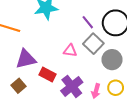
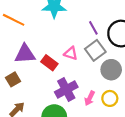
red rectangle: (48, 75) -> (49, 63), moved

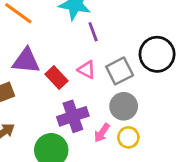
purple line: (93, 28) -> (93, 32), moved
gray circle: (111, 70) -> (124, 106), moved

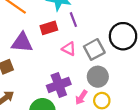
red rectangle: (56, 77) -> (49, 28), moved, turned -63

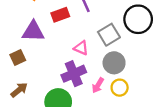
pink triangle: (69, 49) -> (81, 48), moved

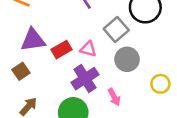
red rectangle: (60, 15) -> (62, 50), moved
pink arrow: (98, 85) -> (114, 97), moved, turned -49
yellow circle: (120, 88) -> (160, 84), moved

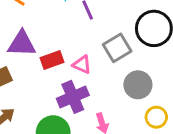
gray circle: (127, 59) -> (138, 85), moved

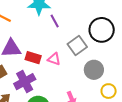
red rectangle: (52, 60) -> (33, 58), turned 42
purple cross: (73, 97) -> (25, 82), moved

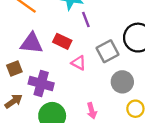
red rectangle: (33, 58) -> (62, 41), moved
purple cross: (25, 82) -> (41, 84), turned 35

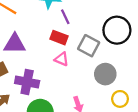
red rectangle: (62, 41) -> (59, 38), moved
gray square: (108, 51) -> (89, 46), turned -30

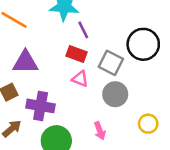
gray circle: (105, 74) -> (115, 94), moved

